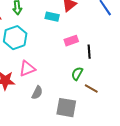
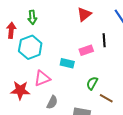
cyan rectangle: (52, 17) -> (67, 63), moved
black line: (89, 52) -> (104, 40), moved

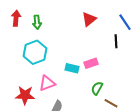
red arrow: (11, 30) -> (16, 18), moved
black line: (104, 40) -> (116, 41), moved
pink rectangle: (86, 50) -> (91, 63), moved

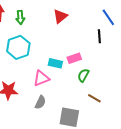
red triangle: (89, 19) -> (60, 16), moved
pink triangle: (47, 83) -> (41, 78), moved
green semicircle: (97, 88) -> (83, 75), moved

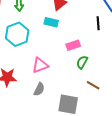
cyan rectangle: (55, 63) -> (51, 22), moved

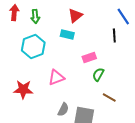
gray semicircle: (39, 89) -> (63, 110), moved

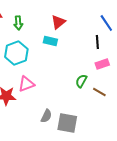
pink rectangle: (89, 58) -> (102, 64), moved
pink triangle: (56, 78) -> (26, 84), moved
brown line: (109, 98) -> (99, 92), moved

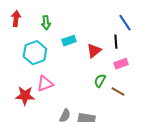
red triangle: (58, 22) -> (94, 51), moved
green arrow: (18, 23) -> (46, 23), moved
cyan rectangle: (50, 41) -> (69, 41), turned -32

